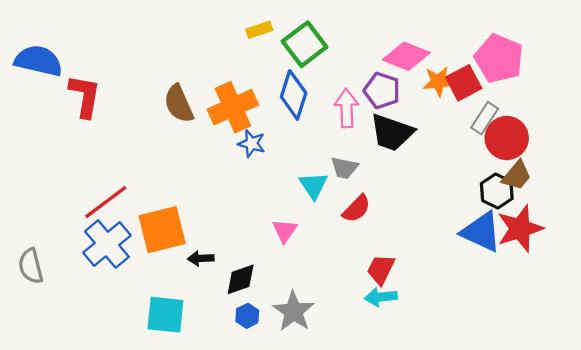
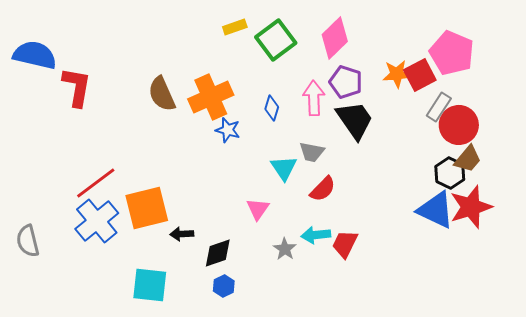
pink diamond: (406, 56) -> (335, 38), moved, turned -66
blue diamond: (294, 95) -> (272, 108), moved, size x0.6
black trapezoid: (392, 132) -> (355, 120), turned -144
cyan arrow: (381, 297) -> (316, 235), moved
gray star: (294, 311) -> (285, 249), moved, size x0.6

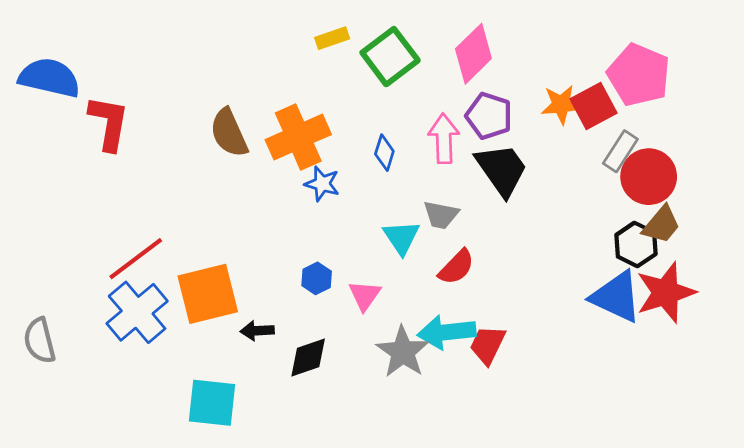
cyan arrow: (316, 235) -> (447, 332), size x1.4
gray star: (285, 249) -> (403, 352), size x1.6
blue hexagon: (224, 286) -> (317, 278), moved

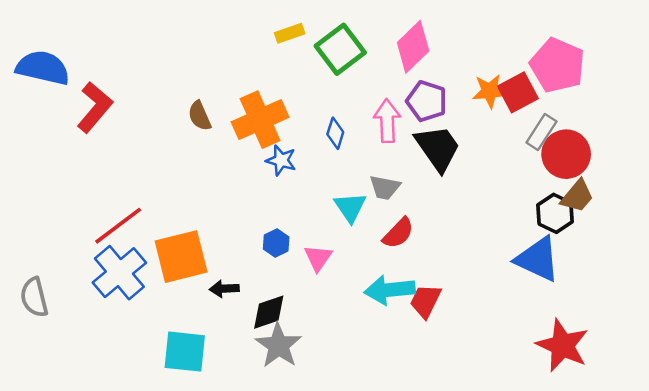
red L-shape: (109, 123) -> (95, 107), turned 30
brown semicircle: (229, 133) -> (200, 116), size x0.7
red star: (666, 293) -> (562, 345), moved, turned -30
gray star: (403, 352) -> (279, 345), moved

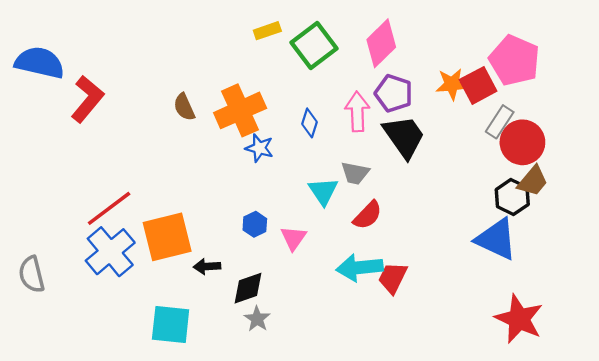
gray star: (279, 345) -> (257, 319), size x0.6

